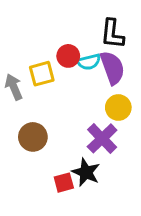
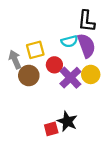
red circle: (68, 56) -> (54, 65), moved
brown circle: (33, 137) -> (29, 76), moved
purple cross: (102, 138) -> (70, 78), moved

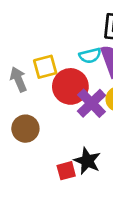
red circle: (54, 65) -> (70, 86), size x1.6
brown circle: (29, 76) -> (25, 129), moved

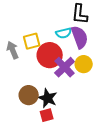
brown circle: (25, 129) -> (29, 95), moved
black star: (87, 161) -> (48, 98), moved

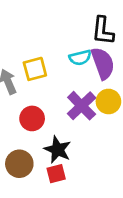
red circle: (50, 55) -> (32, 118), moved, size x0.7
brown circle: (29, 95) -> (19, 164), moved

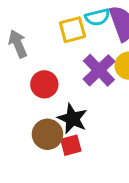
yellow square: (35, 69) -> (72, 30), moved
brown circle: (19, 164) -> (47, 134), moved

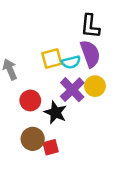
cyan semicircle: (97, 17) -> (71, 62), moved
black star: (72, 119) -> (55, 112), moved

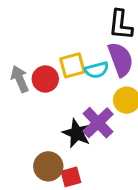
purple cross: (72, 90) -> (98, 123), moved
red circle: (30, 100) -> (45, 79), moved

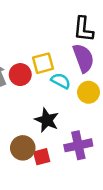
cyan semicircle: (96, 70) -> (61, 81), moved, turned -138
purple cross: (98, 123) -> (78, 145), moved, turned 32

